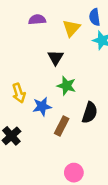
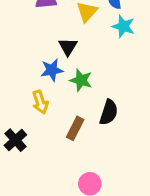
yellow arrow: (19, 93) -> (40, 102), moved
blue star: (42, 106) -> (52, 70), moved

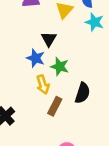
blue star: (52, 70) -> (36, 58), turned 30
yellow arrow: (40, 102) -> (43, 85), moved

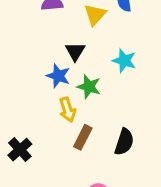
cyan star: (94, 22) -> (124, 61), moved
black semicircle: (82, 93) -> (124, 142), moved

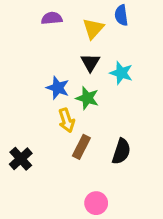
black triangle: (75, 51) -> (90, 63), moved

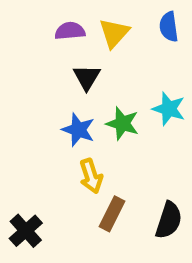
yellow triangle: (93, 29) -> (114, 33), moved
black triangle: (90, 63) -> (87, 77), moved
green star: (87, 98) -> (123, 123), moved

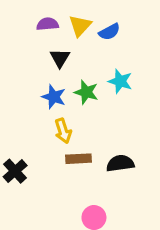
blue semicircle: (169, 27) -> (109, 32), moved, turned -110
brown rectangle: (112, 214) -> (78, 159), turned 60
black semicircle: (169, 220) -> (120, 163), turned -116

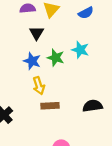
blue semicircle: (109, 32) -> (86, 13), moved
black semicircle: (120, 163) -> (93, 106), moved

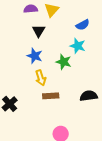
blue semicircle: (86, 13) -> (83, 25), moved
green star: (56, 58) -> (64, 62), moved

